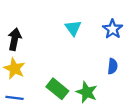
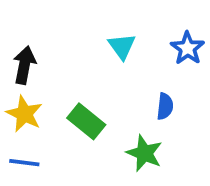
blue semicircle: (113, 66) -> (165, 106), moved
green rectangle: (57, 89) -> (86, 121), moved

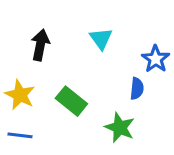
blue star: (188, 48) -> (156, 59), moved
black arrow: (24, 65) -> (40, 45), moved

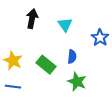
black arrow: (40, 45) -> (32, 19), moved
blue semicircle: (137, 89) -> (72, 57), moved

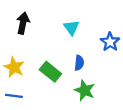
black arrow: (32, 19) -> (23, 23), moved

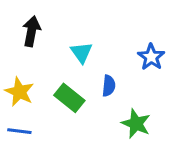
cyan triangle: (71, 28) -> (81, 52), moved
green star: (85, 90) -> (136, 124), moved

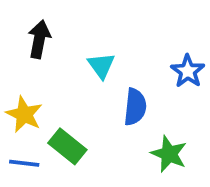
blue semicircle: (109, 86) -> (135, 107), size x1.4
green rectangle: (69, 98) -> (67, 146), moved

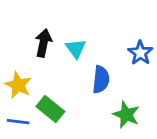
black arrow: (39, 39) -> (43, 43), moved

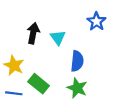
blue star: (140, 53) -> (96, 21), moved
green star: (126, 115) -> (77, 88), moved

